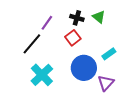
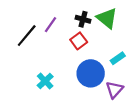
green triangle: (99, 17) -> (107, 18), size x1.5
black line: (32, 44) -> (27, 36), moved
cyan cross: (42, 75) -> (45, 81), size x0.7

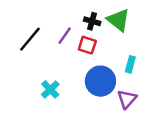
purple line: (51, 25) -> (65, 36), moved
red square: (79, 41) -> (87, 45), turned -35
cyan rectangle: (118, 58) -> (130, 64), turned -40

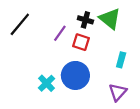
black line: (30, 39) -> (20, 24), moved
blue circle: (100, 81) -> (75, 75), moved

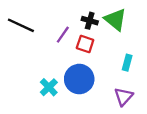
black line: (20, 24) -> (21, 25), turned 75

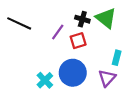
red square: (85, 44) -> (78, 41), turned -35
purple triangle: (124, 97) -> (107, 78), moved

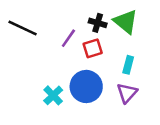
cyan rectangle: (117, 58) -> (128, 65), moved

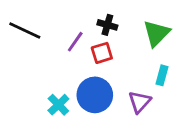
green triangle: (126, 22) -> (156, 33), moved, turned 36
cyan rectangle: (128, 65) -> (162, 75), moved

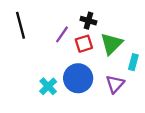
black line: (25, 31) -> (21, 25), turned 50
green triangle: (156, 33) -> (112, 44), moved

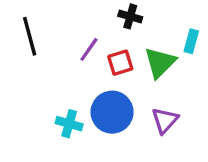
black cross: (88, 21) -> (130, 16), moved
cyan rectangle: (133, 62) -> (191, 41), moved
cyan cross: (48, 86) -> (69, 124), turned -30

